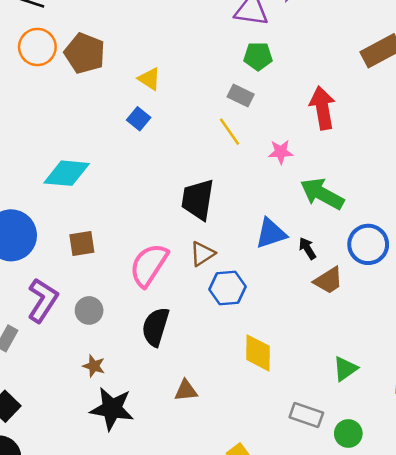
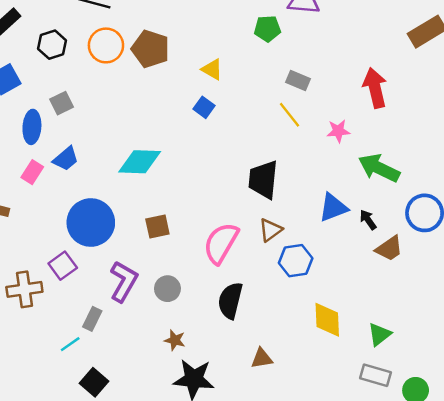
green pentagon: (258, 56) -> (267, 29), moved
green triangle: (345, 369) -> (379, 334), moved

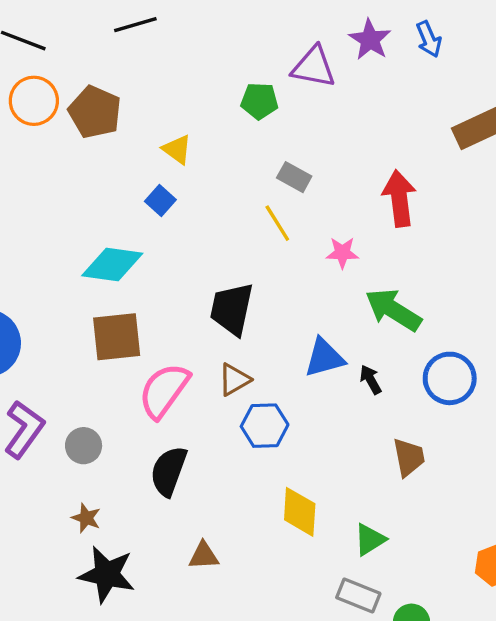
cyan diamond: (140, 162) -> (112, 265), moved
brown square: (157, 226) -> (117, 337), moved, size x1.5
brown trapezoid: (389, 249) -> (409, 457), moved, turned -72

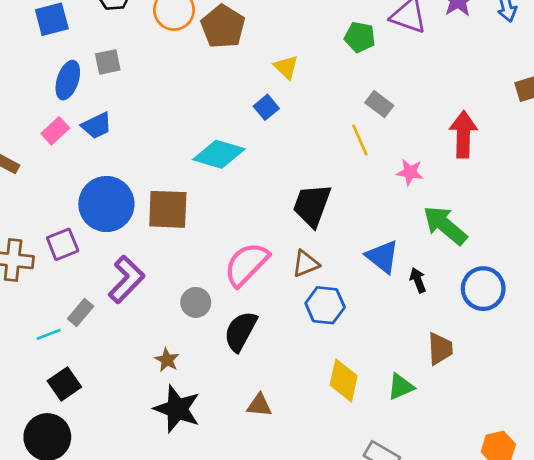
brown square: (117, 337) -> (168, 209), moved
blue triangle: (324, 358) -> (382, 257), turned 45
gray circle: (84, 446) -> (196, 302), moved
green triangle: (370, 540) -> (401, 387), moved

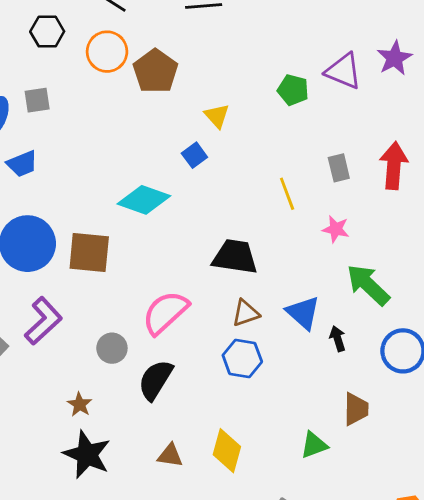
gray rectangle: (379, 104) -> (339, 168), moved, turned 36
red arrow: (463, 134) -> (394, 166), moved
black trapezoid: (312, 205) -> (235, 257), turned 75
brown triangle: (306, 264) -> (246, 313), moved
yellow diamond: (344, 380) -> (227, 451), moved

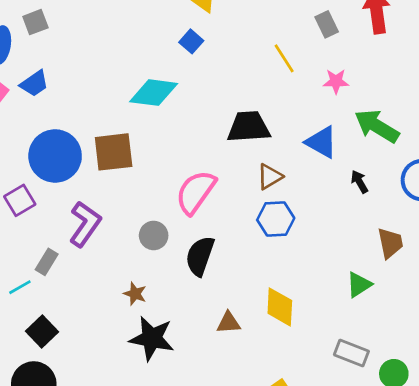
blue triangle: (303, 313) -> (321, 142), moved

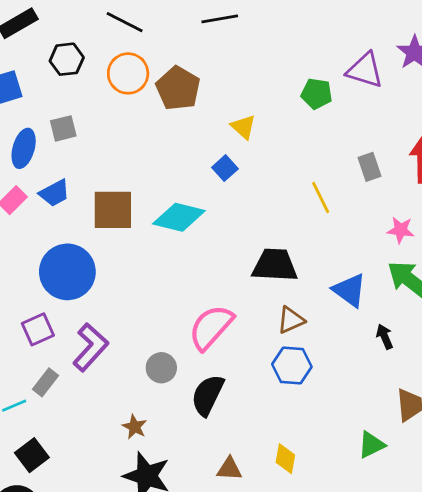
pink star: (336, 81) -> (401, 230), moved
brown square: (114, 152) -> (113, 210), moved
purple square: (20, 200) -> (38, 329), moved
yellow diamond: (280, 307) -> (285, 459), size x0.7

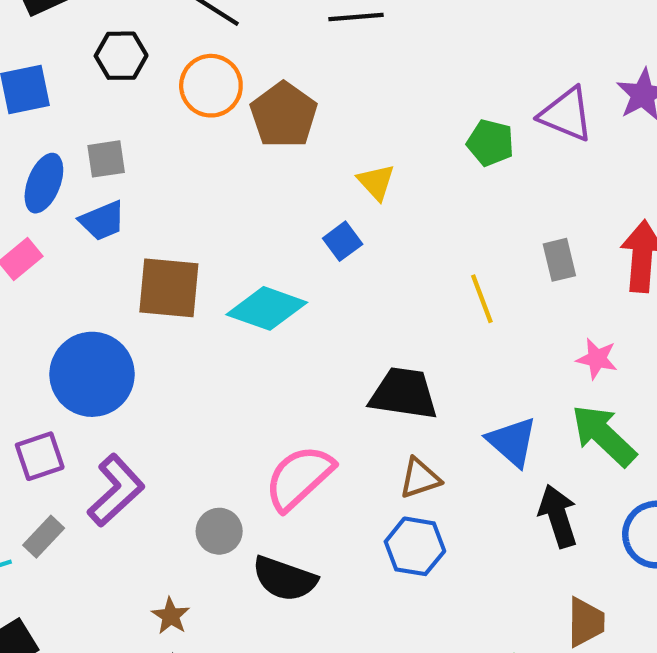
blue trapezoid: (54, 193) -> (102, 221), moved
black arrow: (385, 337) -> (558, 516), size x1.6
black semicircle: (208, 395) -> (285, 579), turned -102

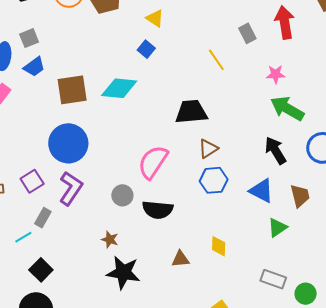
blue circle: (92, 374) -> (68, 143), moved
blue triangle: (512, 442) -> (261, 191), moved

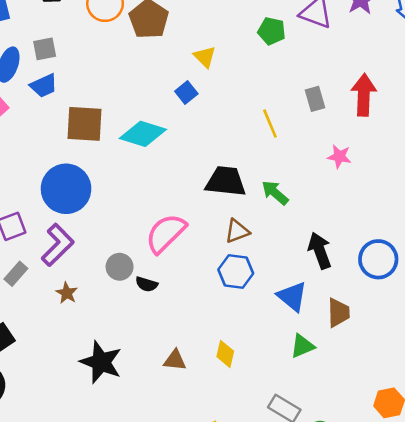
green arrow: (287, 108) -> (275, 193), moved, size x0.7
black semicircle: (158, 210) -> (147, 284), moved, size x0.6
brown star: (110, 239) -> (67, 293), moved

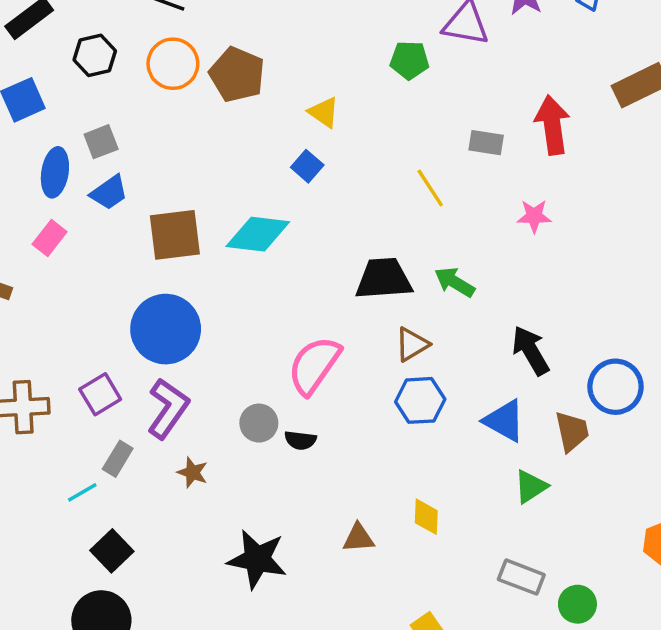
gray rectangle: (315, 99) -> (486, 143), turned -55
blue circle: (378, 259) -> (615, 387), moved

